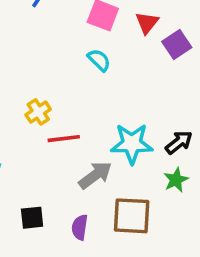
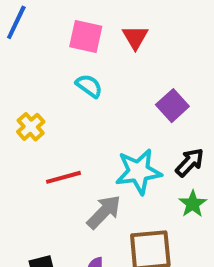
purple square: (177, 45) -> (172, 106), moved
yellow cross: (38, 112) -> (31, 127), moved

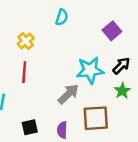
cyan semicircle: (89, 86) -> (62, 17), turned 70
red line: (64, 177) -> (24, 72), moved, turned -72

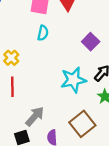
gray arrow: (68, 94) -> (35, 116), moved
brown square: (96, 118) -> (82, 124), turned -30

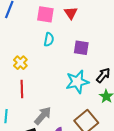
purple square: (91, 42) -> (81, 48), moved, turned -35

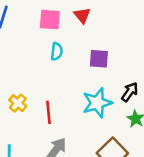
yellow cross: (20, 63) -> (18, 103), moved
red line: (22, 89) -> (48, 112), moved

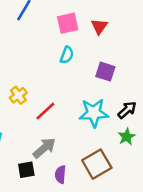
pink square: (50, 20) -> (68, 23), turned -30
red line: (48, 112) -> (45, 111), turned 40

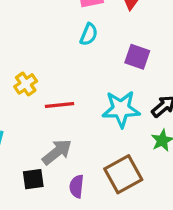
red line: (45, 111) -> (60, 105), turned 35

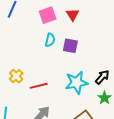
purple square: (137, 57) -> (70, 46), moved

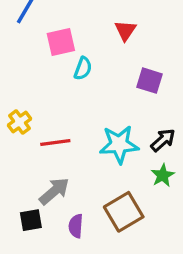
pink square: (48, 15) -> (61, 42), moved
purple square: (70, 46) -> (149, 81), moved

